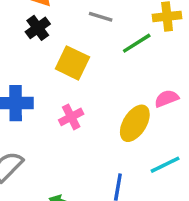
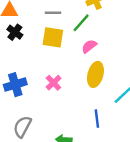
yellow square: (72, 63) -> (53, 37), moved
pink semicircle: (167, 99) -> (89, 46), moved

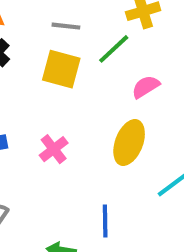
pink semicircle: (89, 46) -> (146, 87), moved
blue line: (97, 119) -> (105, 221), moved

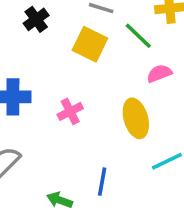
green line: (114, 49) -> (138, 36), turned 76
yellow ellipse: (129, 142) -> (136, 118), turned -48

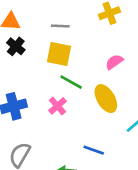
green line: (138, 36) -> (71, 82), moved
blue line: (102, 182) -> (94, 150), turned -66

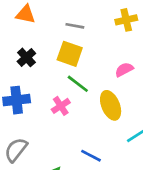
black cross: (16, 46) -> (26, 57), moved

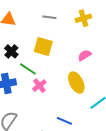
gray line: (75, 26) -> (49, 17), moved
green line: (78, 84) -> (28, 69), moved

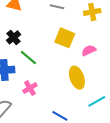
yellow square: (43, 46) -> (65, 38), moved
pink cross: (39, 86) -> (30, 88), moved

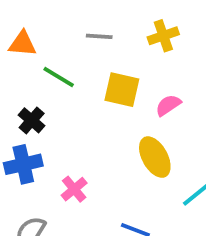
black cross: (13, 37) -> (32, 120), moved
green line: (28, 58) -> (59, 77), moved

